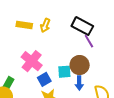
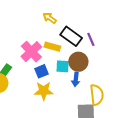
yellow rectangle: (24, 25) -> (52, 47), moved
yellow arrow: (45, 25) -> (50, 18), turned 96
black rectangle: (82, 26) -> (71, 36), moved

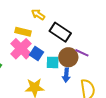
purple line: (91, 39) -> (82, 53), moved, turned -40
yellow rectangle: (52, 47) -> (23, 32), moved
blue square: (42, 71) -> (37, 54), moved, turned -32

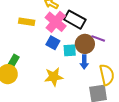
yellow rectangle: (23, 32) -> (27, 22), moved
pink cross: (21, 49) -> (56, 22), moved

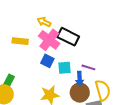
purple line: (98, 38) -> (88, 67), moved
brown circle: (85, 44) -> (80, 93), moved

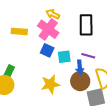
yellow arrow: (44, 22) -> (53, 14), moved
black rectangle: (68, 37) -> (86, 25), moved, turned 65

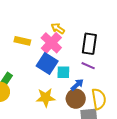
blue square: (47, 50) -> (47, 64), size x1.5
purple line: (88, 56) -> (88, 66), moved
blue arrow: (80, 67) -> (77, 85), turned -136

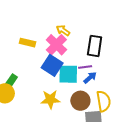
purple line: (88, 66) -> (85, 67), moved, turned -32
cyan square: (63, 72) -> (68, 74), size x1.5
blue arrow: (77, 85) -> (90, 78), moved

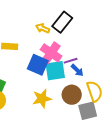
pink cross: (56, 45) -> (51, 53), moved
black rectangle: (95, 46) -> (62, 22), moved, turned 40
blue arrow: (90, 78) -> (77, 70), turned 96

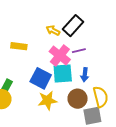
purple line: (71, 61) -> (79, 51), moved
blue square: (38, 65) -> (41, 78), moved
blue arrow: (77, 70) -> (85, 75), turned 48

